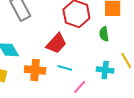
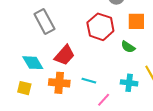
green semicircle: (104, 34) -> (128, 47), turned -48
red trapezoid: (56, 43) -> (65, 55), moved

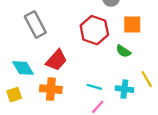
cyan line: (89, 81) -> (94, 87), moved
yellow square: (24, 88) -> (14, 95), turned -32

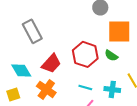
orange square: (132, 24) -> (119, 31), size x1.4
red hexagon: (94, 30) -> (85, 54), moved
orange cross: (51, 89) -> (46, 89), turned 30

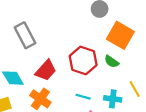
orange square: (119, 31) -> (120, 35), turned 30

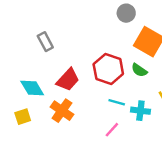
gray rectangle: (25, 35) -> (45, 42), size x0.7
cyan line: (83, 97) -> (117, 102), moved

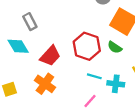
cyan diamond: (32, 88) -> (18, 46), moved

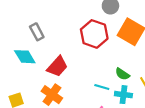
red hexagon: (87, 46) -> (94, 34), moved
green semicircle: (115, 47) -> (122, 74), moved

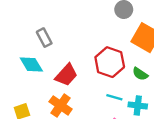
red hexagon: (94, 34) -> (110, 62), moved
green semicircle: (122, 74) -> (140, 74), moved

